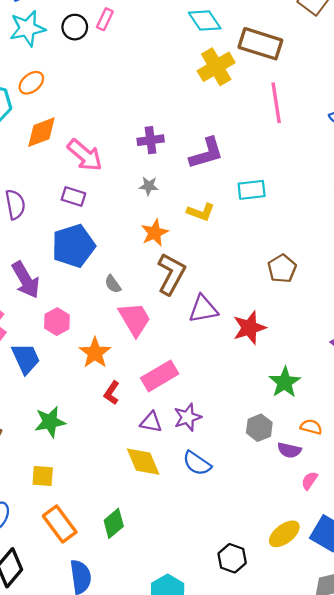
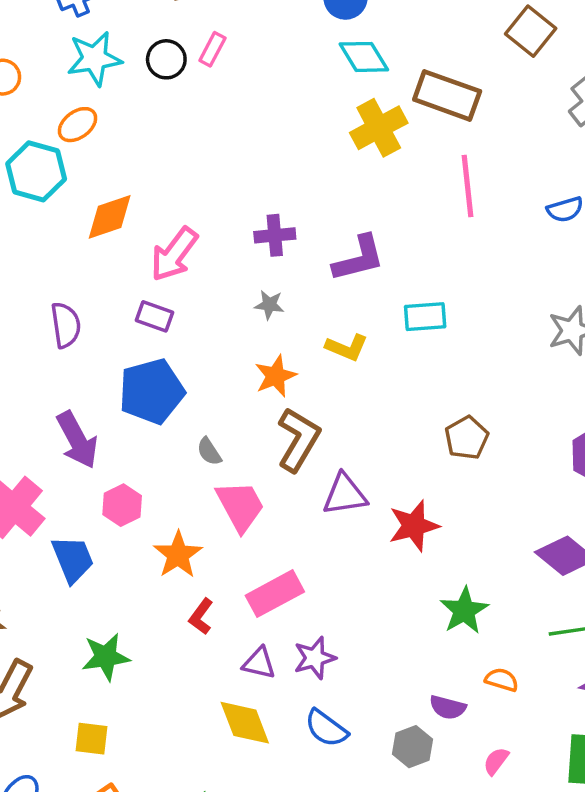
orange ellipse: (31, 83) -> (77, 125), moved
pink arrow: (85, 155) -> (174, 254), turned 84
gray hexagon: (259, 428) -> (413, 747), moved
purple semicircle: (289, 450) -> (448, 707), moved

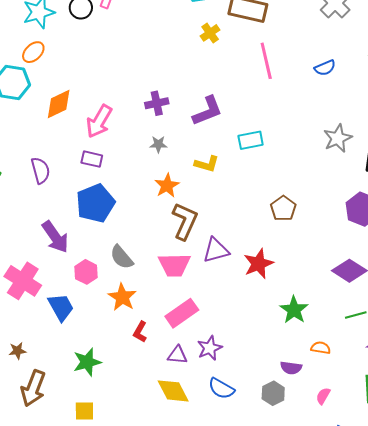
yellow cross: (379, 128) -> (210, 33), size x0.6
gray semicircle: (209, 452) -> (122, 257), moved, size x1.5
pink trapezoid: (240, 506) -> (174, 265), moved, turned 124

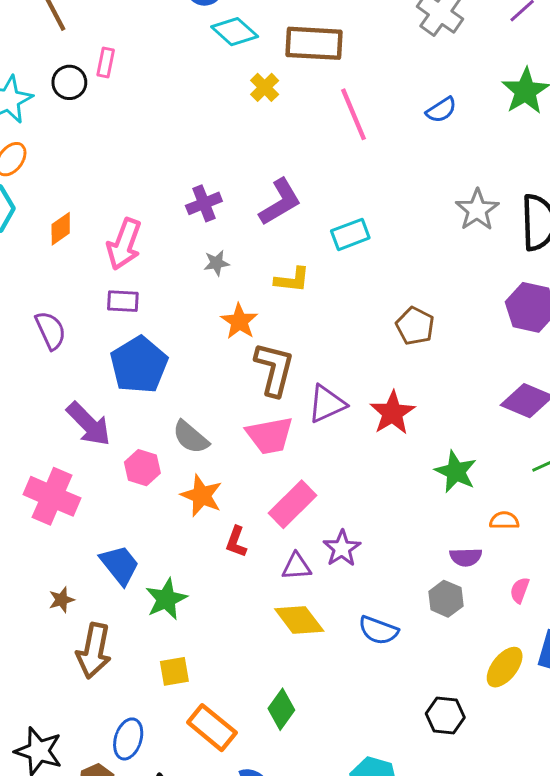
orange diamond: (59, 104) -> (61, 229), size x0.7
blue trapezoid: (61, 307) -> (120, 565), moved
blue semicircle: (221, 389) -> (378, 630), moved

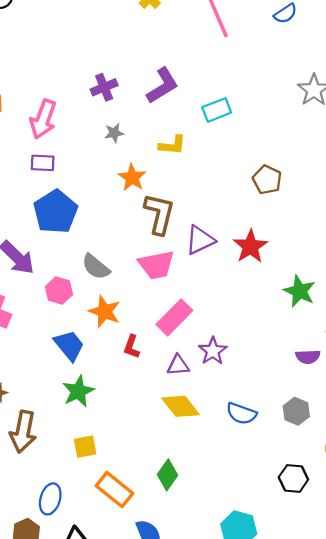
blue trapezoid: (120, 565) -> (69, 345), moved
gray hexagon: (446, 599) -> (296, 411), moved

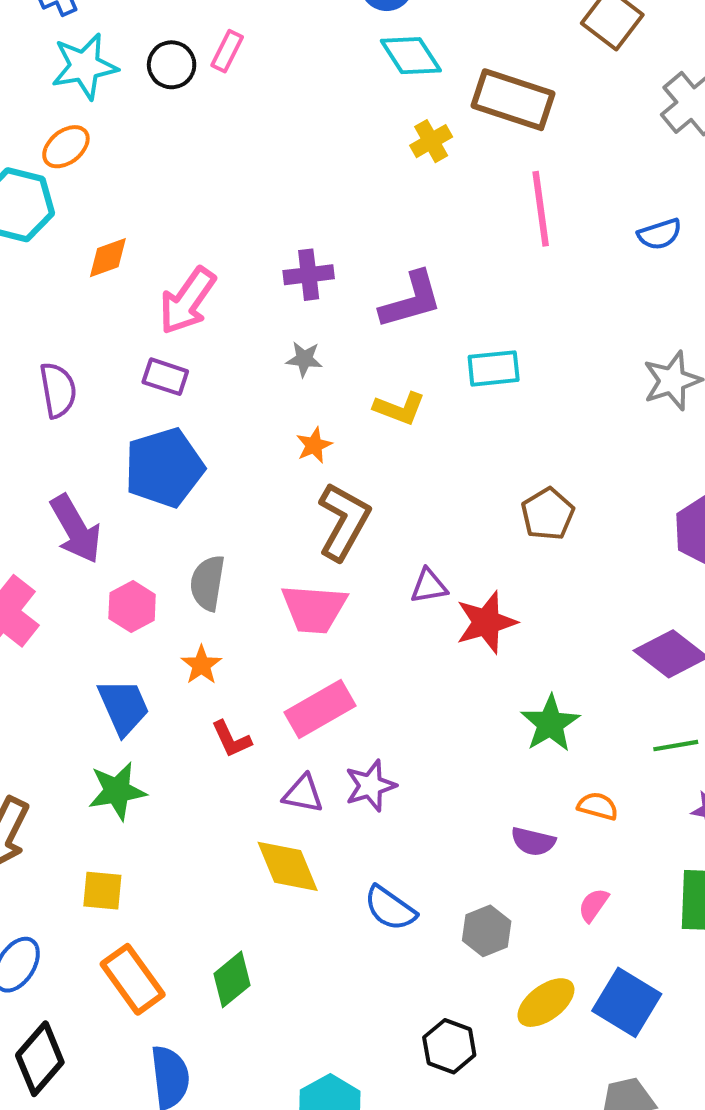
orange star: (132, 177) -> (314, 445), size x0.7
purple triangle: (200, 240) -> (429, 586), moved, size x0.7
gray semicircle: (96, 267) -> (208, 583), turned 44
orange star: (105, 312) -> (201, 665), size x0.7
red L-shape: (132, 347) -> (231, 739), turned -60

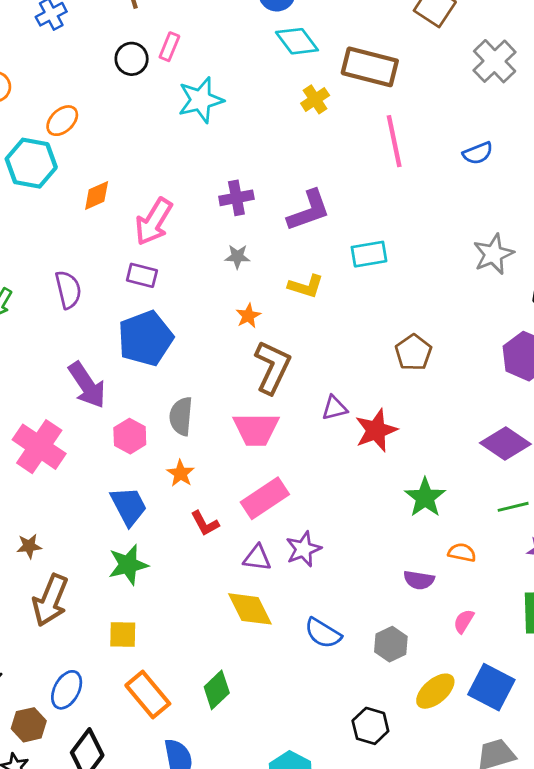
cyan star: (84, 66) -> (201, 100), moved

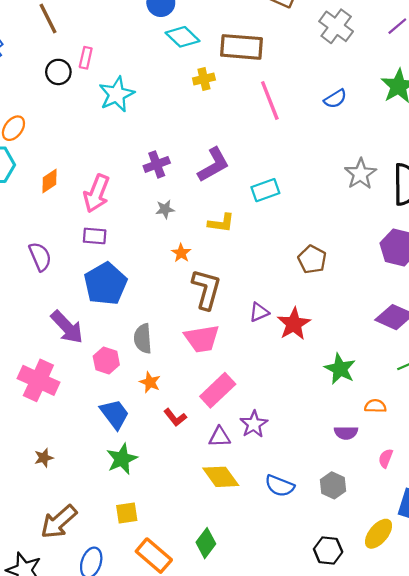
yellow cross: (315, 99) -> (204, 79), turned 30
brown arrow: (50, 600) -> (59, 522), moved, turned 36
yellow ellipse: (435, 691) -> (379, 534), moved

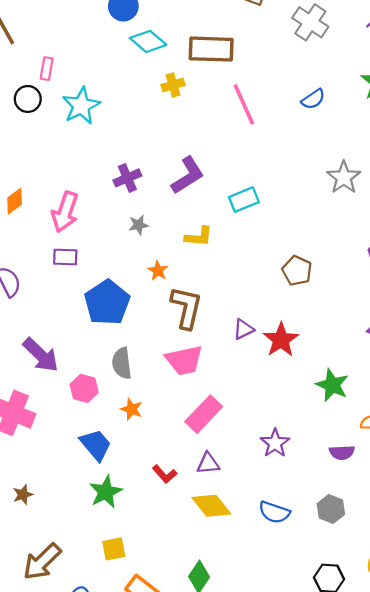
black circle: (58, 72) -> (28, 99), moved
blue pentagon: (106, 284) -> (107, 303), moved
red L-shape: (175, 417) -> (165, 474), moved
purple star: (254, 424) -> (275, 443), moved

